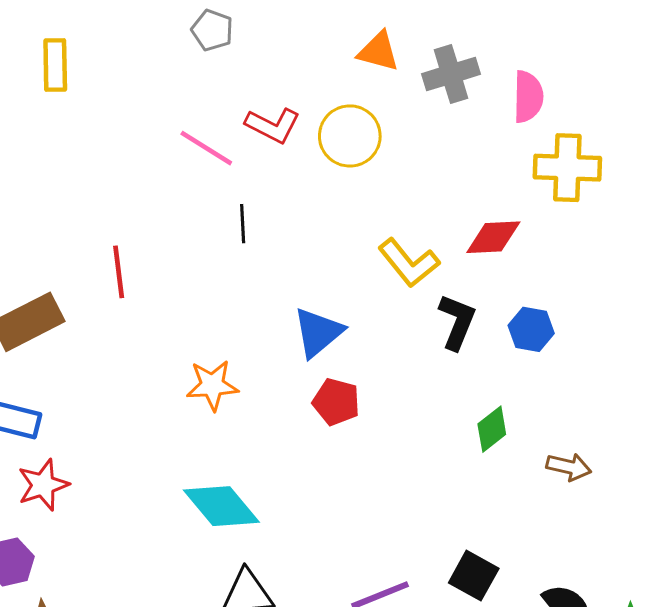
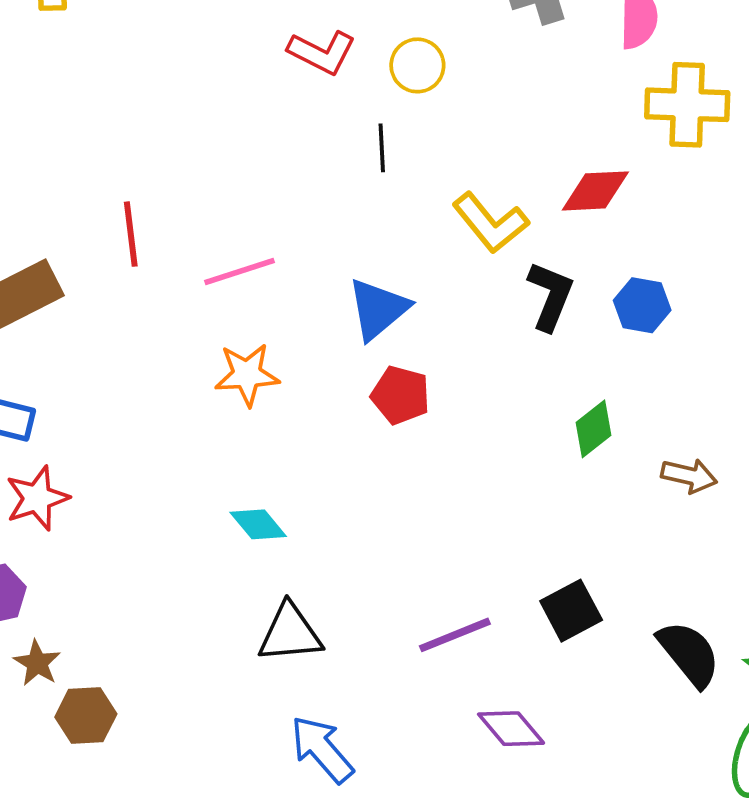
yellow circle: (350, 136) -> (417, 65), size x0.7
pink line: (206, 148) -> (239, 272), moved, turned -50
black line: (243, 224) -> (382, 148), moved
cyan diamond: (221, 506) -> (258, 524), size x0.6
black square: (474, 576) -> (571, 611), turned 33

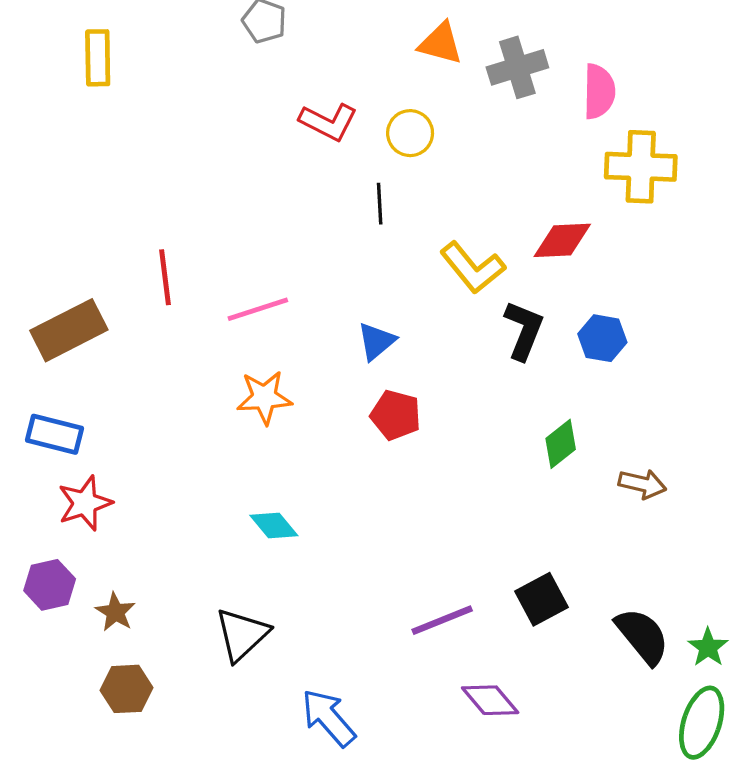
blue triangle: (378, 309) -> (376, 341), size x0.7
black triangle: (290, 633) -> (242, 634), moved, turned -38
brown star: (37, 663) -> (115, 612), moved

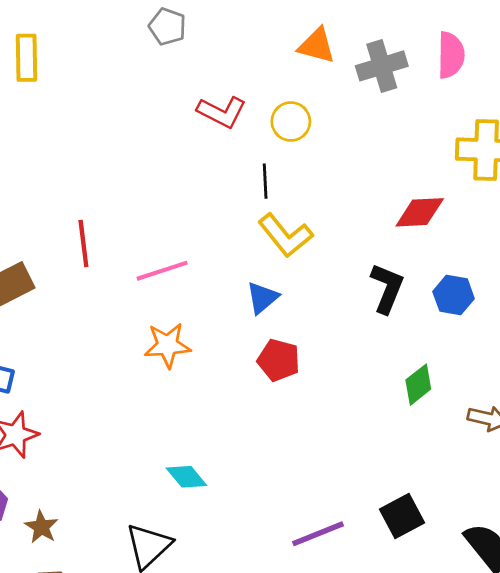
pink semicircle: (599, 91) -> (451, 55), moved
yellow L-shape: (473, 268) -> (285, 235), moved
cyan diamond: (274, 526) -> (186, 477), moved

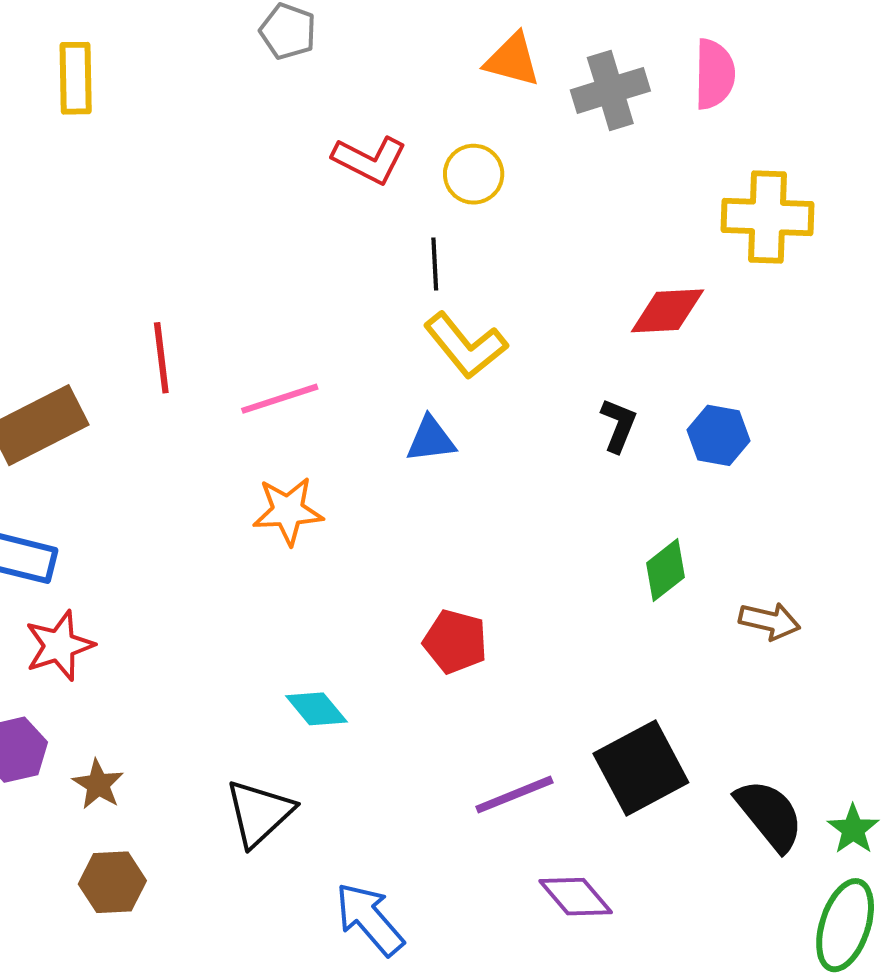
black L-shape: (387, 288) -> (618, 425), size x0.7
blue triangle: (262, 298) -> (431, 439), turned 33
red pentagon: (279, 360) -> (455, 642), moved
black square: (402, 516) -> (641, 768), size x1.4

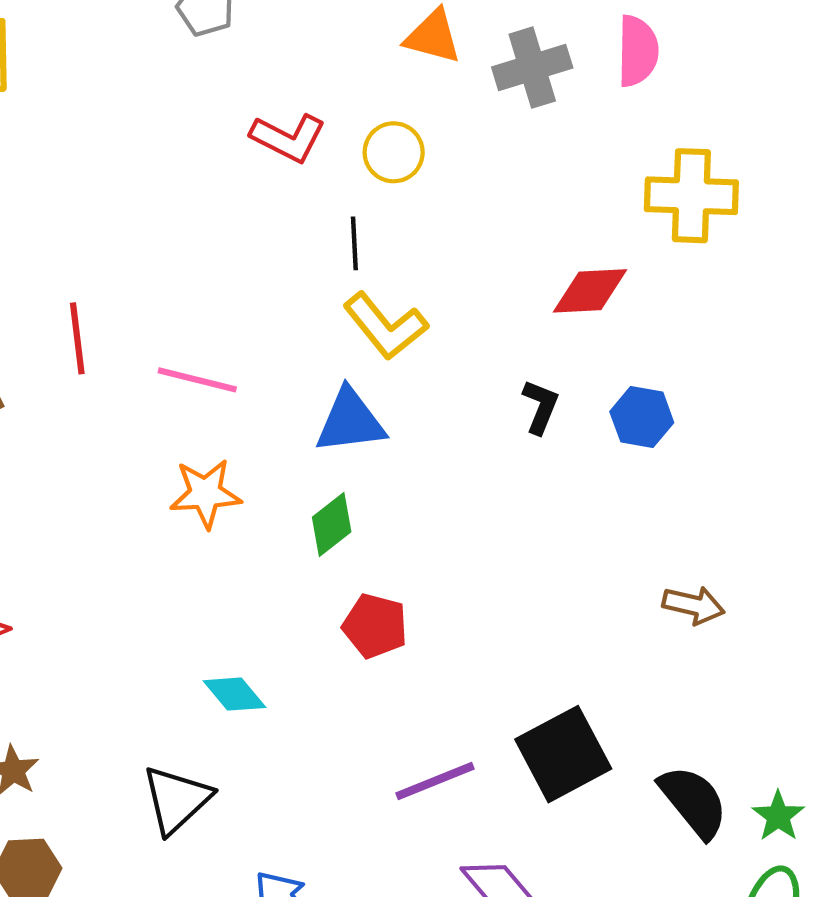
pink line: (280, 399) -> (197, 380), turned 32
blue triangle: (431, 439) -> (350, 421), size x1.4
green diamond: (665, 570) -> (332, 525), moved

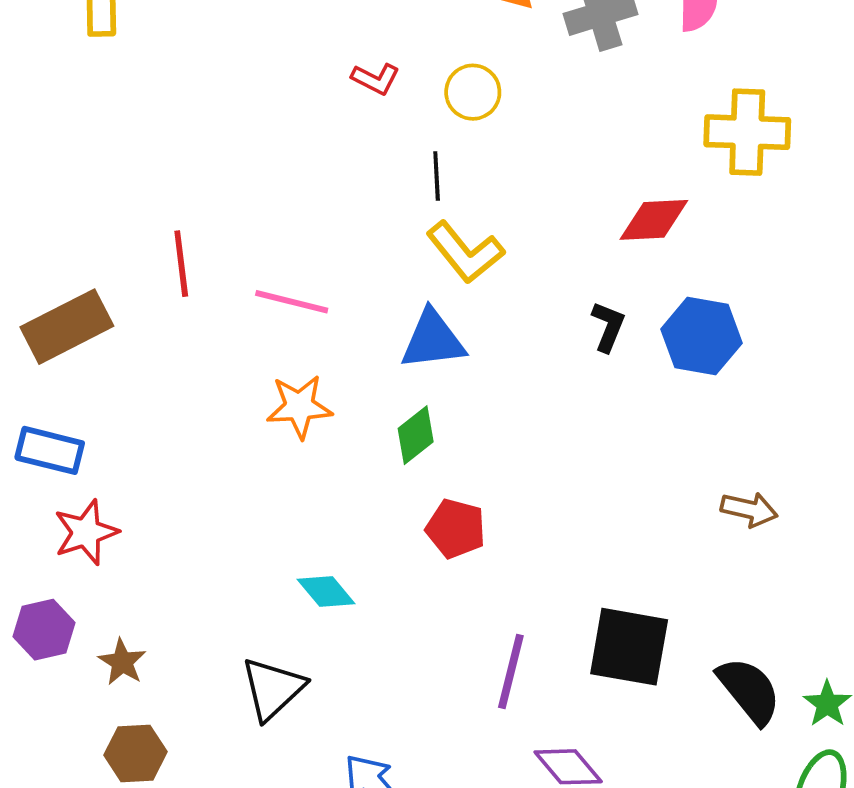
red L-shape: (288, 138) -> (376, 79), size x0.7
blue hexagon: (642, 417) -> (701, 336), size x1.4
black square: (563, 754) -> (629, 647), turned 38
purple line: (435, 781) -> (511, 671), turned -54

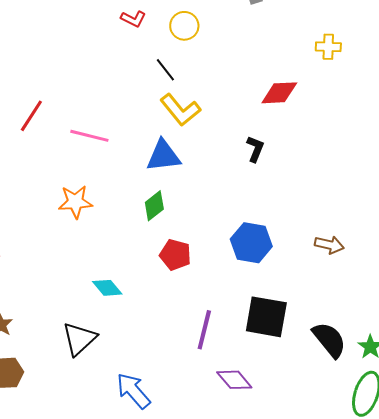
yellow cross: (747, 132) -> (328, 47), size x0.6
black line: (437, 176) -> (165, 70), turned -35
red line: (181, 264) -> (31, 116), turned 40
blue hexagon: (701, 336) -> (251, 243), moved
orange star: (299, 407) -> (75, 202), moved

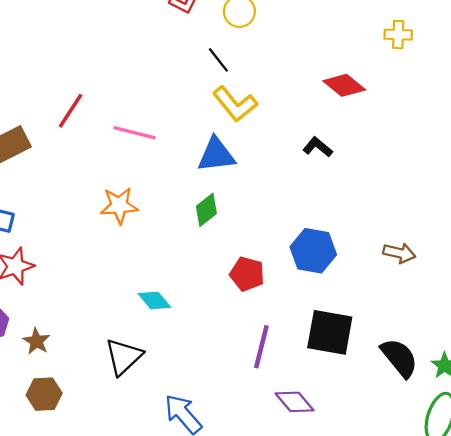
red diamond: (279, 93) -> (344, 85), turned 42
black L-shape: (255, 149) -> (318, 147), turned -72
red pentagon: (175, 255) -> (247, 274), moved

